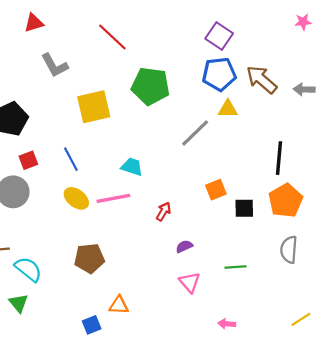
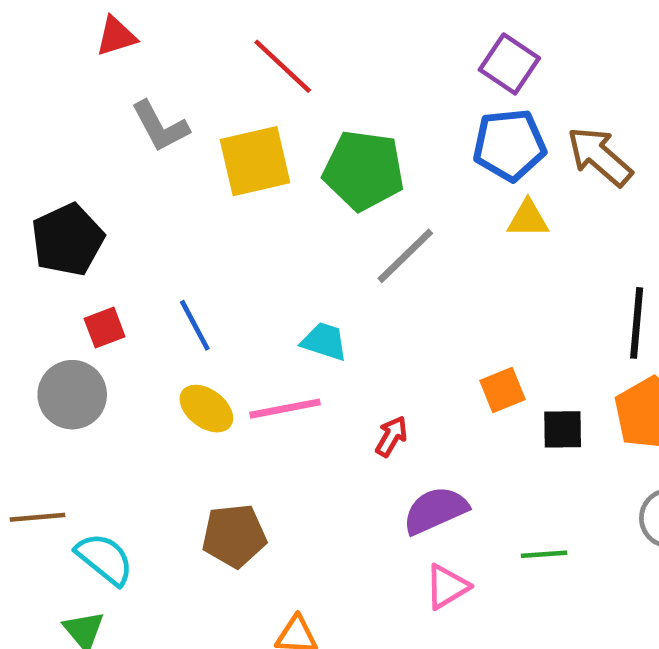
yellow square: (94, 107) -> (255, 161), moved
gray line: (195, 133) -> (405, 256), moved
purple semicircle: (184, 246) -> (435, 510), size x1.8
pink triangle: (190, 282) -> (447, 587), turned 40

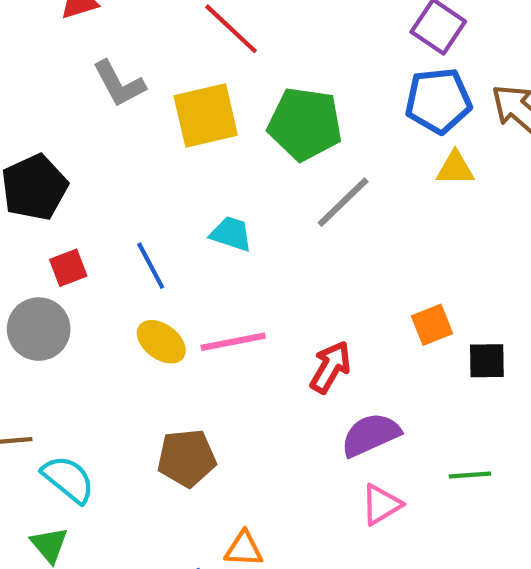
cyan trapezoid: (324, 341) -> (231, 234), moved
red arrow: (391, 436) -> (330, 367), size x1.4

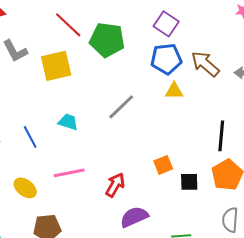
green pentagon: (305, 124) -> (107, 40), moved
yellow ellipse: (161, 342) -> (25, 188), moved

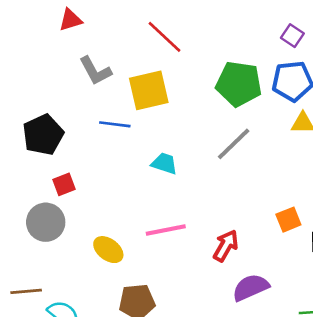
purple square: (166, 24) -> (292, 36), size x0.7
green pentagon: (107, 40) -> (239, 84), moved
blue line: (30, 137) -> (115, 124), moved, turned -55

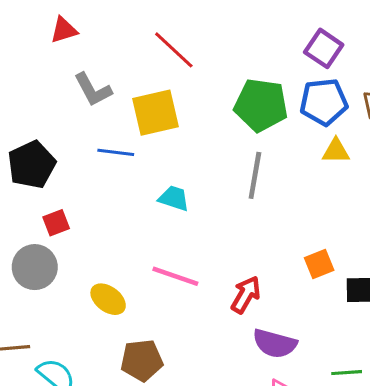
purple square: (292, 36) -> (324, 48), size x1.4
gray line: (234, 144) -> (255, 175), turned -36
pink line: (166, 230) -> (175, 276), turned 30
purple semicircle: (251, 287) -> (275, 344), turned -141

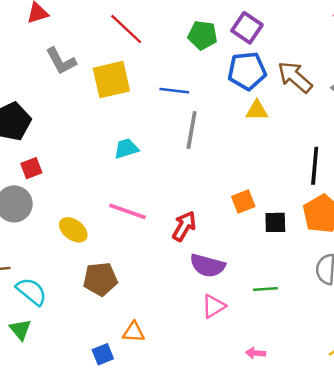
green pentagon: (261, 105) -> (203, 35), moved, size x0.7
blue line: (116, 152) -> (174, 91), moved
cyan trapezoid: (174, 198) -> (126, 149), turned -35

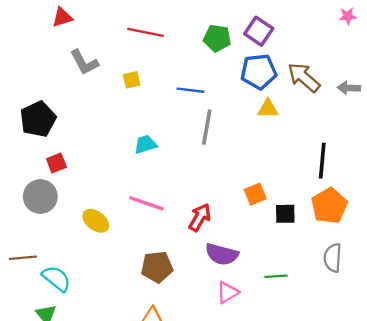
red line: (126, 29) -> (145, 32), turned -32
yellow square: (111, 80) -> (132, 80), size x0.5
brown pentagon: (100, 279) -> (157, 267), moved

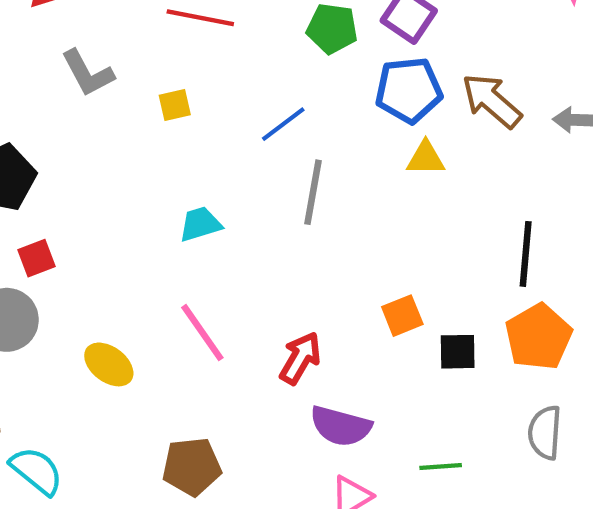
blue line: (191, 90) -> (283, 124), turned -44
pink line: (147, 203) -> (202, 333), turned 36
brown pentagon: (157, 267) -> (192, 467), moved

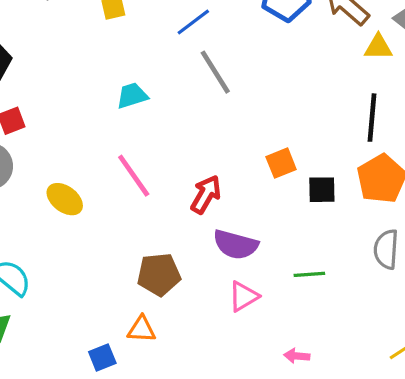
yellow triangle: (426, 158) -> (378, 47), moved
gray line: (313, 192) -> (215, 72), turned -42
brown pentagon: (192, 467) -> (159, 274), moved

